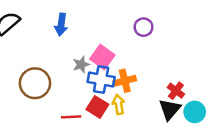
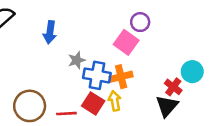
blue arrow: (61, 25) -> (50, 32), moved
pink square: (102, 57) -> (126, 42), moved
brown circle: (35, 83) -> (30, 106), moved
cyan circle: (195, 112) -> (192, 72), moved

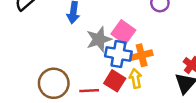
pink square: (126, 42) -> (123, 32), moved
gray star: (77, 60) -> (99, 39), size x1.5

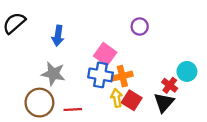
gray star: (99, 39) -> (53, 74), moved, turned 30
red square: (115, 81) -> (132, 100), moved

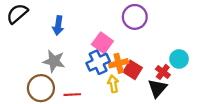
purple circle: (140, 27) -> (135, 17), size x1.5
blue cross: (101, 75) -> (98, 62), turned -35
red square: (132, 100) -> (133, 70), moved

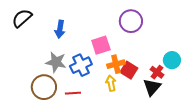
pink square: (102, 43) -> (101, 45), turned 36
blue cross: (98, 62) -> (81, 65), moved

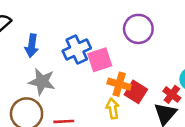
blue arrow: (60, 29) -> (32, 46), moved
orange cross: (116, 64) -> (119, 84), turned 30
blue cross: (81, 65) -> (77, 49), moved

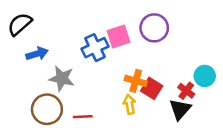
blue arrow: (32, 46) -> (37, 54), moved, turned -115
pink square: (100, 60) -> (118, 36), moved

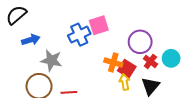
purple circle: (154, 28) -> (140, 42), moved
red cross: (186, 91) -> (150, 61), moved
yellow arrow: (130, 104) -> (125, 82), moved

